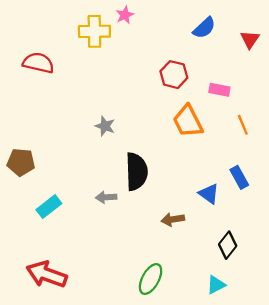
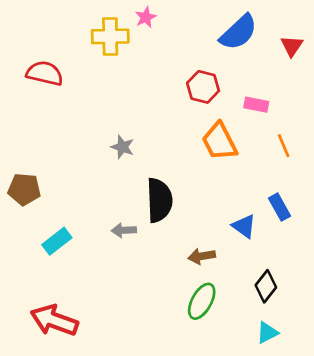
blue semicircle: (204, 28) -> (239, 32), size x1.4
green ellipse: (151, 279) -> (202, 301), moved
cyan triangle: (216, 285) -> (267, 333), moved

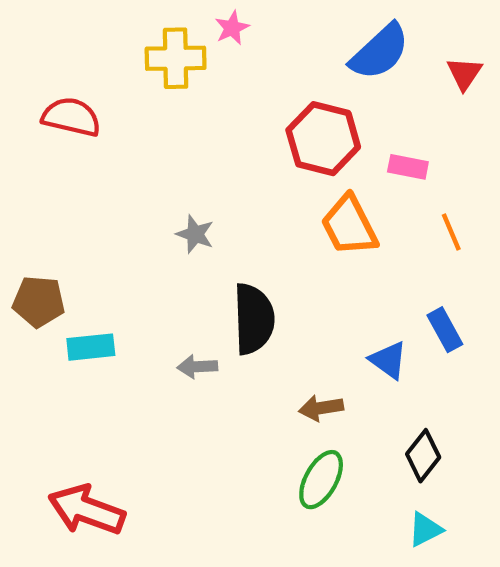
red hexagon: (203, 87) -> (323, 139), size x1.4
cyan rectangle: (57, 241) -> (91, 347), moved, turned 32

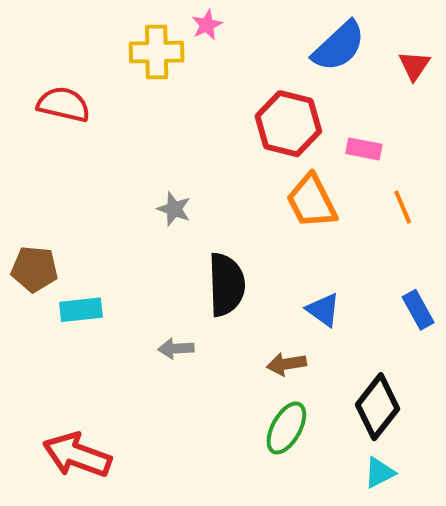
blue rectangle: (445, 330) -> (418, 310), moved
blue triangle: (388, 360) -> (323, 310), moved
gray arrow: (197, 367) -> (176, 349), moved
black diamond: (423, 456) -> (377, 407), size x1.4

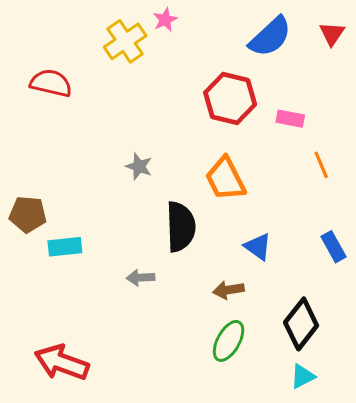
yellow cross: (157, 52) -> (125, 41), turned -33
red triangle: (414, 66) -> (332, 34), moved
orange trapezoid: (312, 201) -> (225, 179), moved

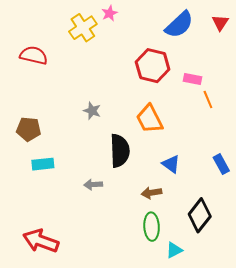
orange line: (321, 165) -> (208, 99), moved
brown pentagon: (28, 214) -> (29, 129), moved
green ellipse: (229, 341) -> (152, 227), turned -32
cyan triangle: (303, 376) -> (174, 250), moved

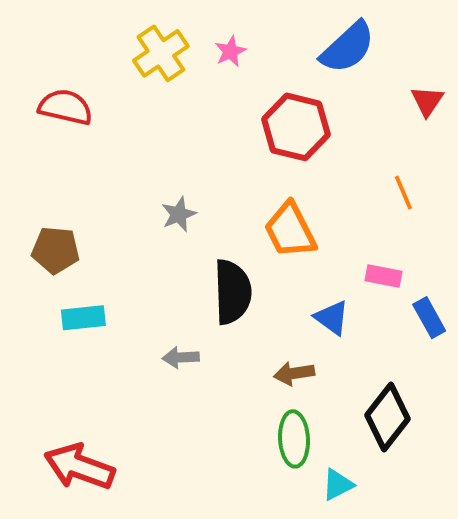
pink star: (110, 13) -> (230, 51), moved
red triangle: (220, 23) -> (427, 101), moved
pink rectangle: (193, 79) -> (383, 276), moved
gray star: (92, 111) -> (179, 214), turned 30

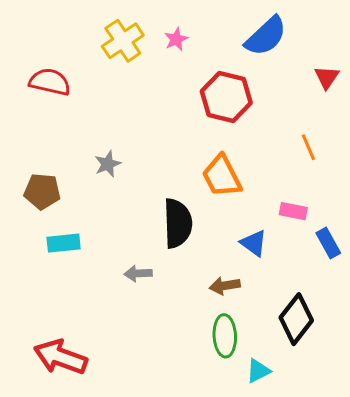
gray star: (179, 214) -> (108, 164), moved

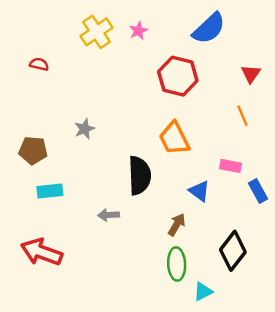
red triangle: (327, 77) -> (251, 74), moved
red semicircle: (50, 82) -> (39, 64), size x0.6
brown arrow: (225, 286) -> (177, 225), turned 130
red arrow: (60, 357) -> (41, 252), moved

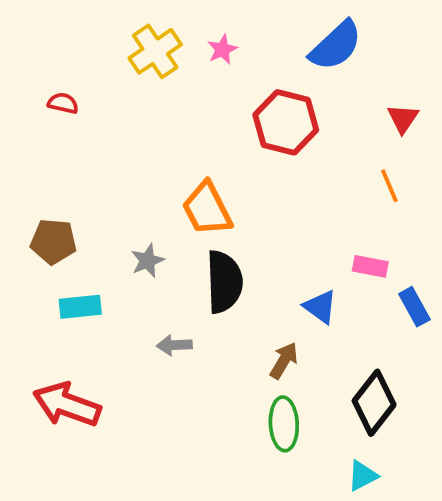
gray star: (85, 129) -> (147, 261), moved
orange trapezoid: (174, 138) -> (207, 209), moved
cyan triangle: (203, 292) -> (363, 476), moved

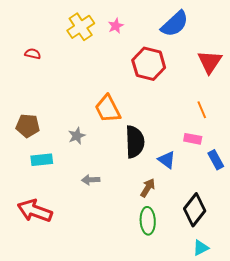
red triangle: (403, 119) -> (210, 62), size x1.5
orange line: (389, 186) -> (202, 110), moved
black semicircle: (224, 282) -> (135, 142), moved
cyan triangle: (363, 476) -> (201, 248), moved

